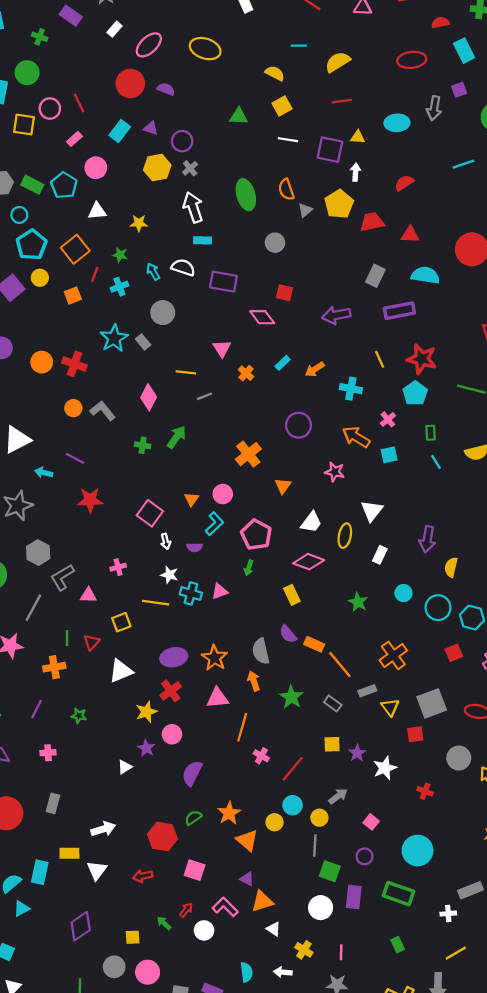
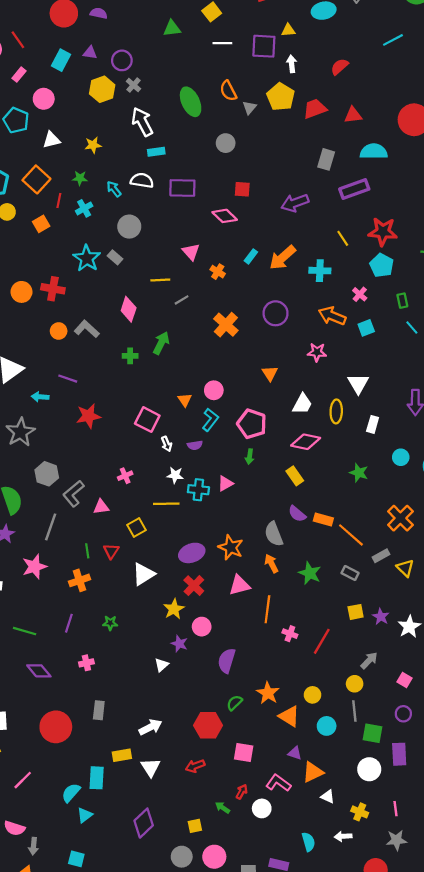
orange arrow: (315, 369) -> (282, 258), size x1.5
orange cross: (248, 454) -> (226, 325), moved
cyan circle: (293, 805) -> (327, 726), moved

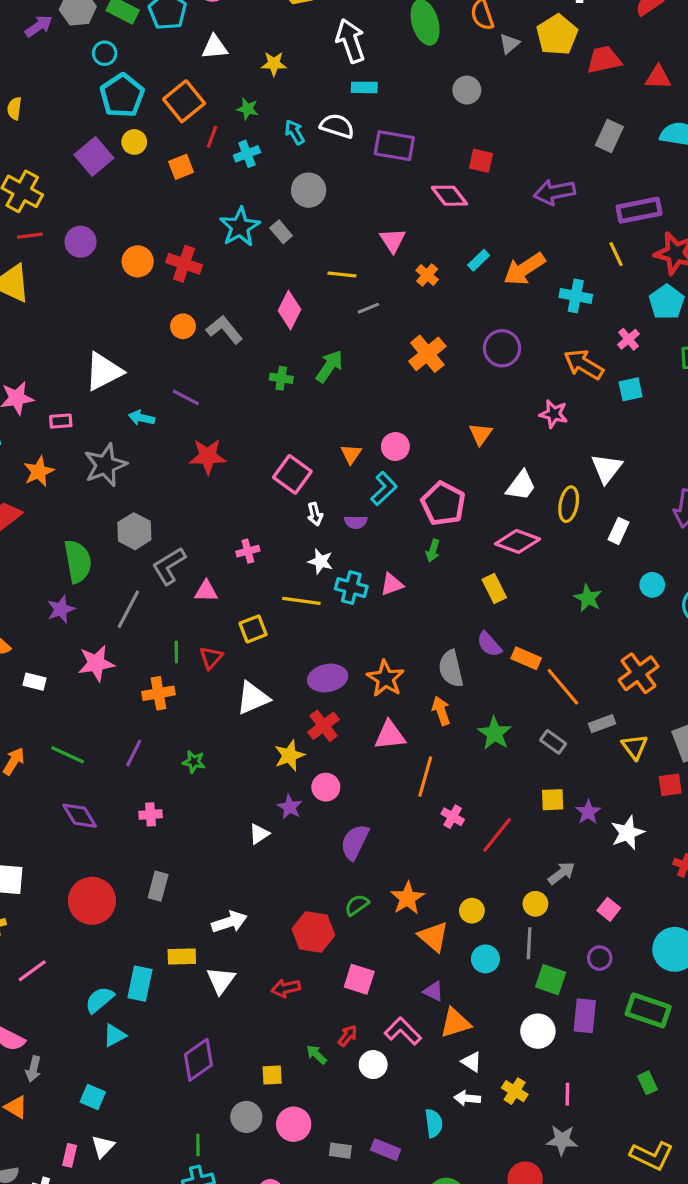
purple rectangle: (354, 189) -> (639, 210), moved
white arrow: (343, 836) -> (467, 1098), moved

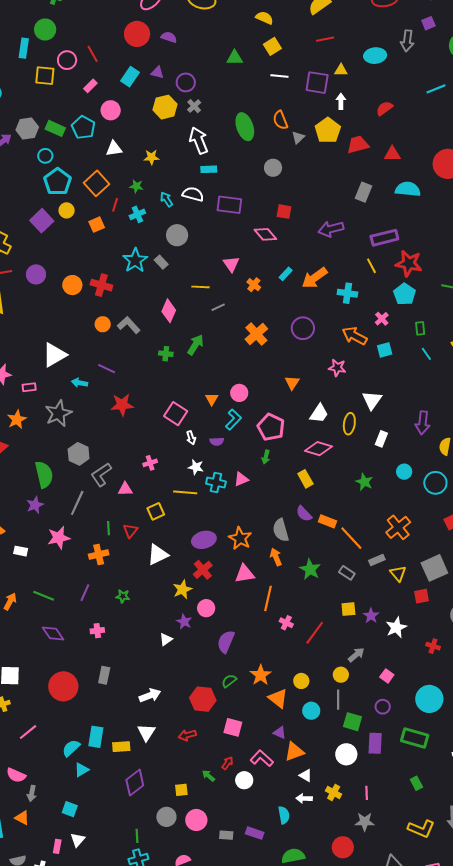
yellow rectangle: (182, 956) -> (121, 747), moved

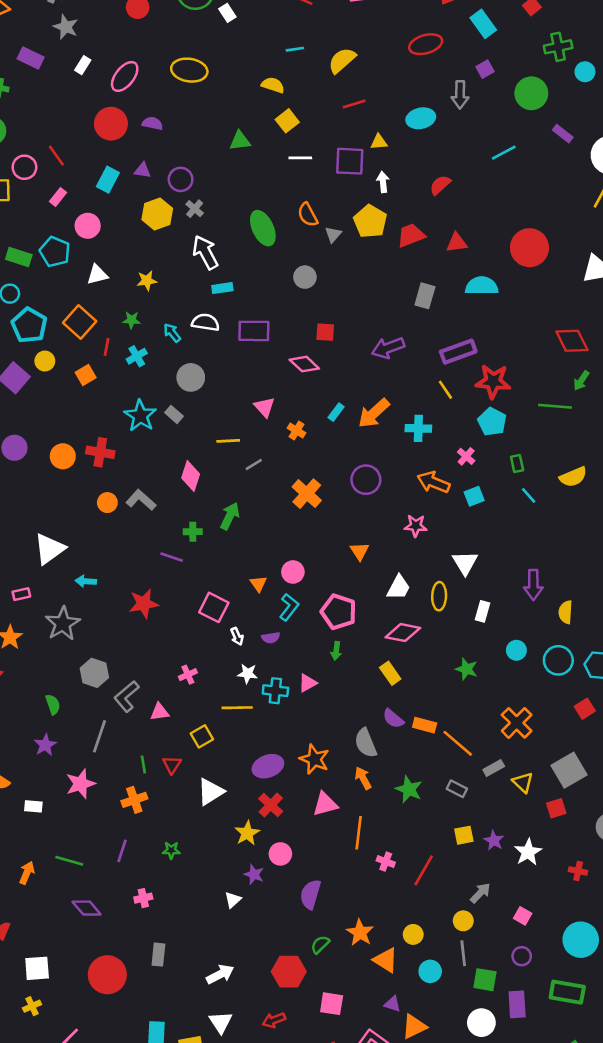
purple line: (107, 369) -> (172, 557), moved
green semicircle: (44, 475) -> (53, 704), size x0.6

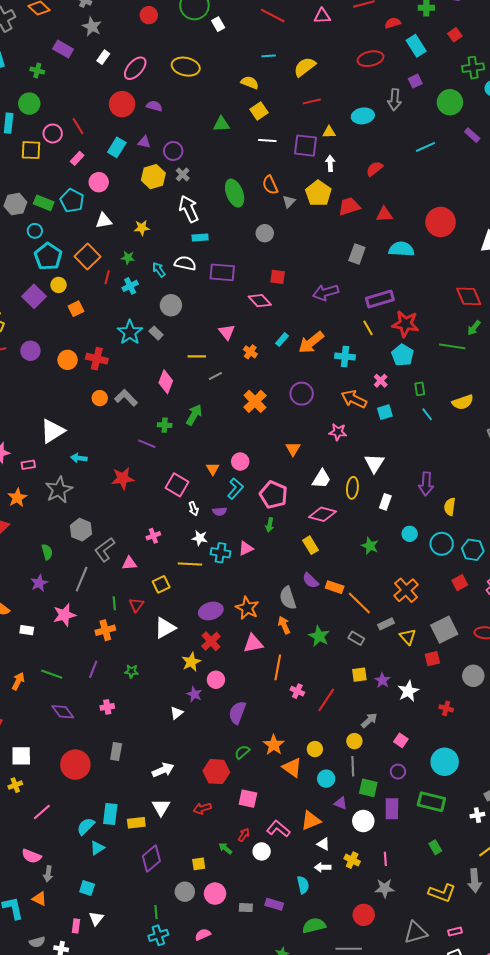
orange square: (86, 375) -> (76, 309), moved
purple triangle: (393, 1004) -> (341, 803), moved

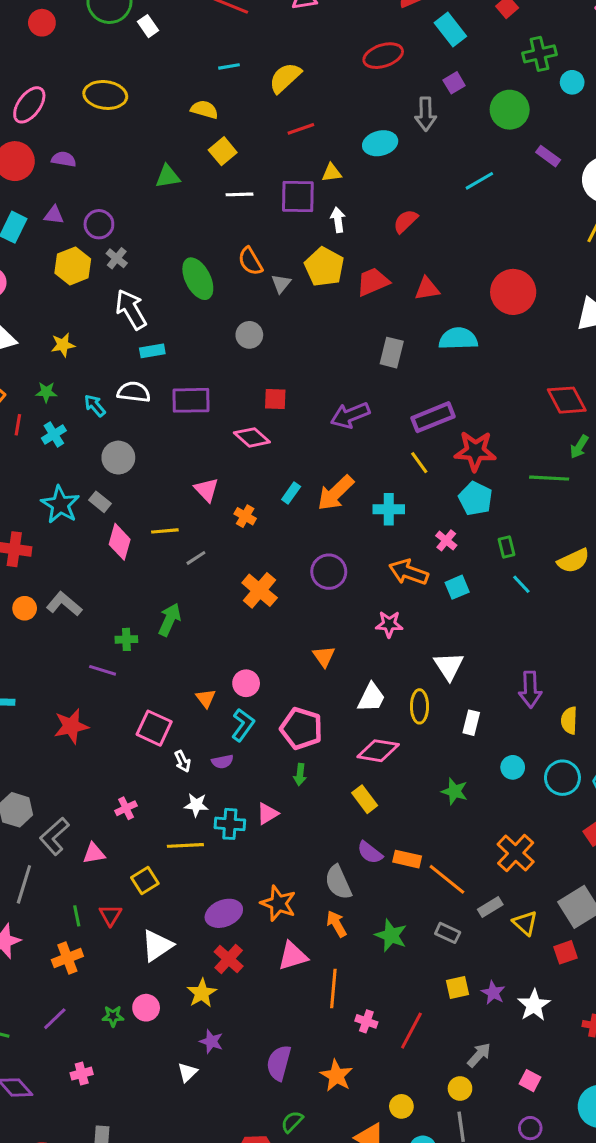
pink diamond: (166, 382) -> (120, 542), moved
purple line: (93, 669) -> (55, 1019), turned 30
pink circle: (216, 680) -> (146, 1008), moved
orange star: (274, 745) -> (336, 1076), moved

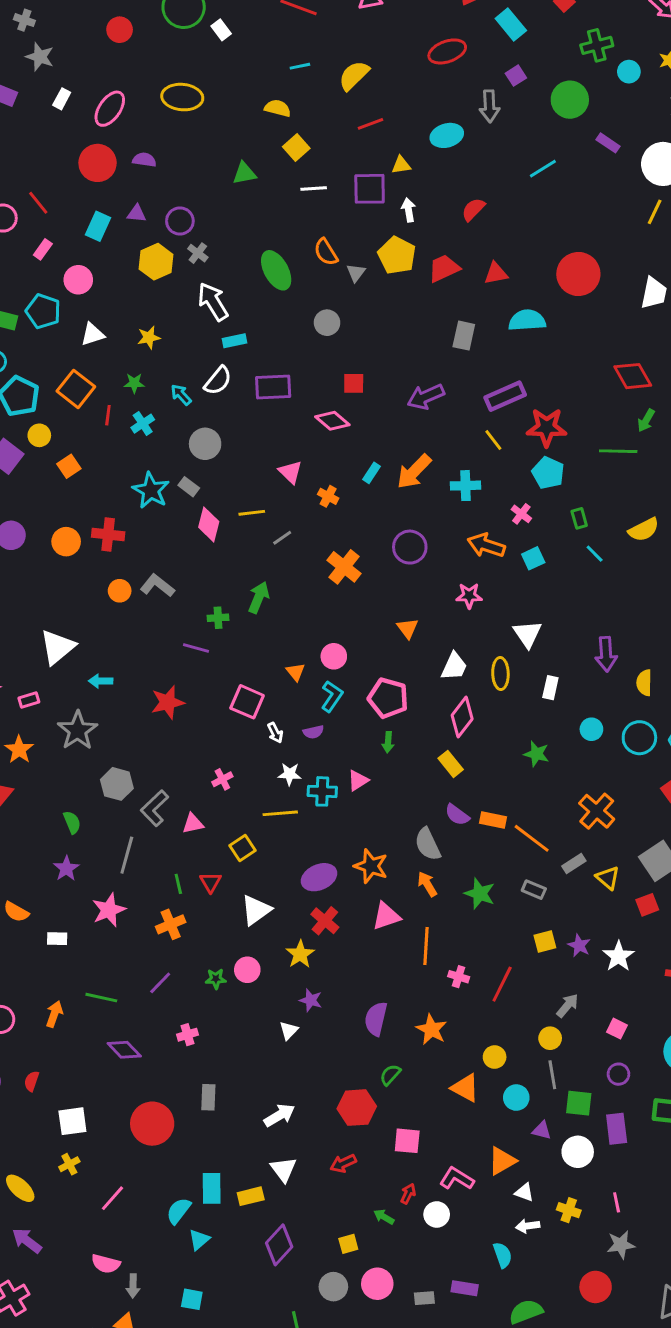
white semicircle: (134, 392) -> (218, 381), turned 124
pink diamond: (378, 751) -> (462, 717), turned -60

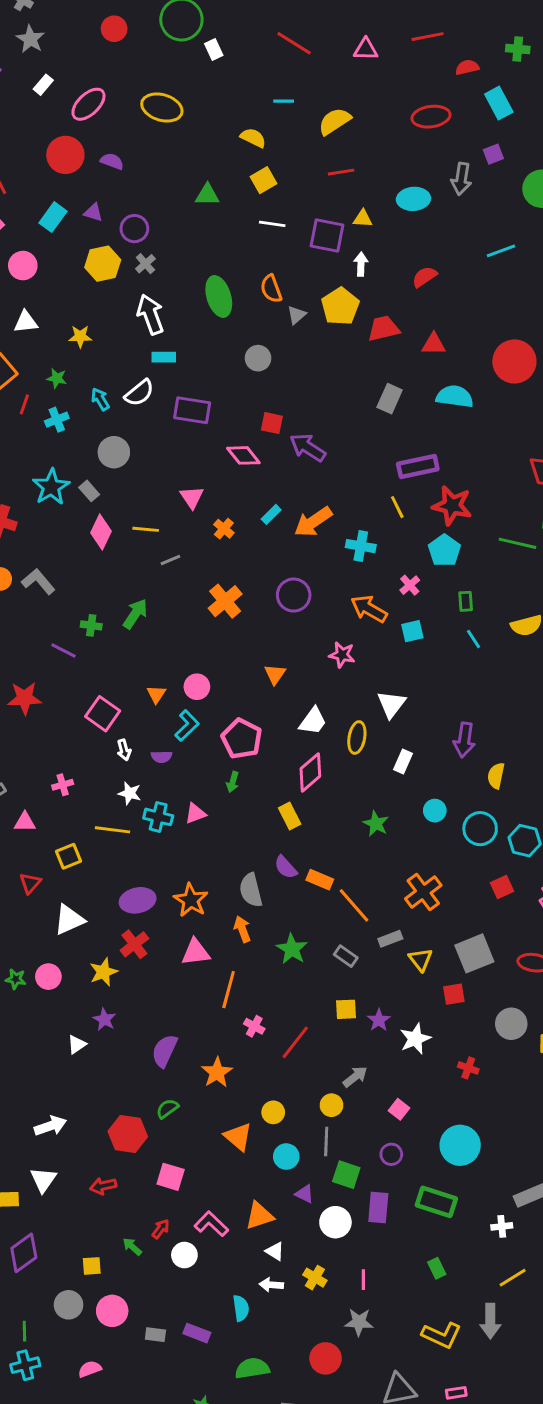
purple arrow: (426, 397) -> (308, 447), moved, turned 45

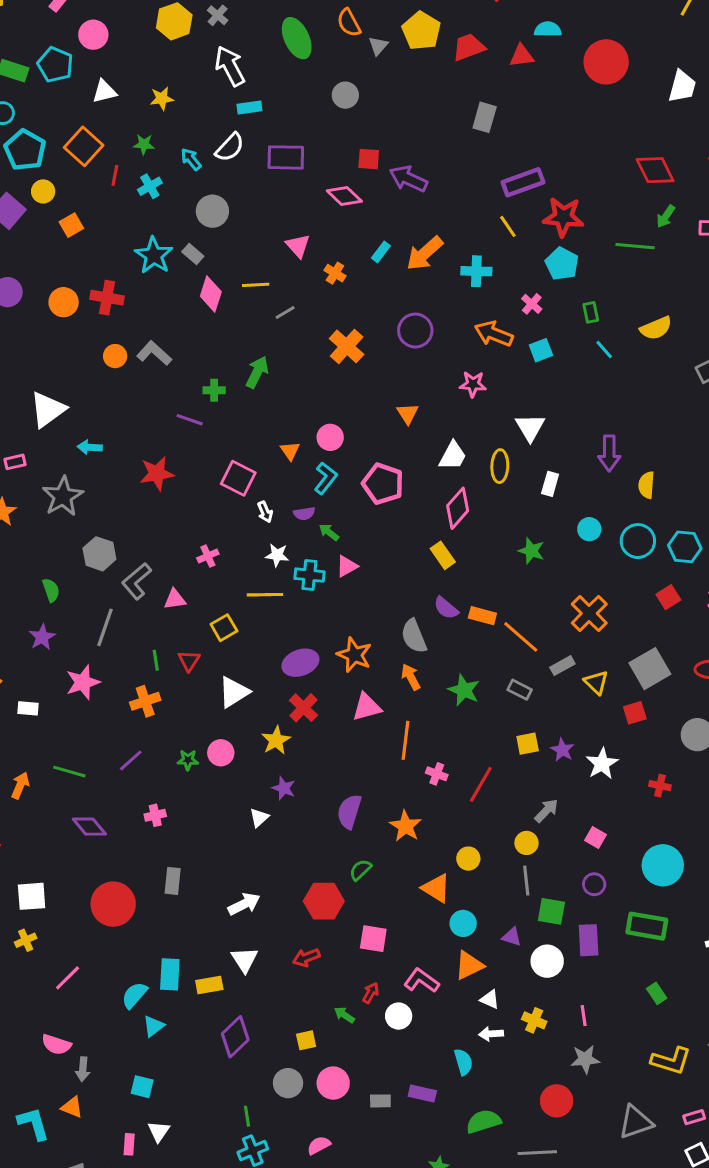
cyan semicircle: (455, 397) -> (548, 29), moved, size x0.7
green arrow: (233, 782) -> (329, 532), moved, turned 120
cyan circle: (286, 1157) -> (463, 923), moved

